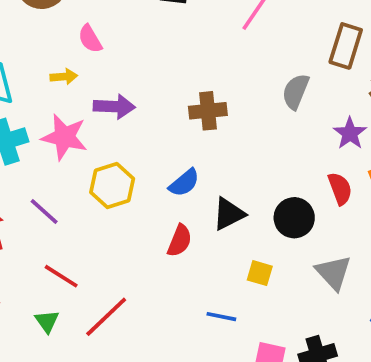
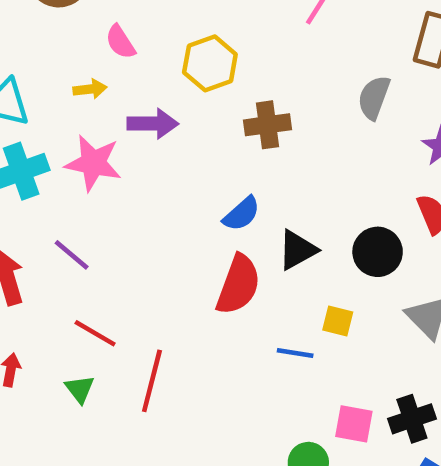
yellow hexagon: (112, 186) -> (210, 63), moved
red semicircle: (180, 241) -> (238, 285), size x1.5
red line: (106, 317) -> (152, 381), turned -30
blue line: (221, 317) -> (295, 353), moved

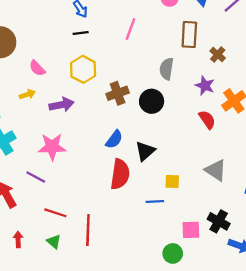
pink star: (93, 163) -> (52, 147), moved
black circle: (378, 252) -> (152, 101), moved
black cross: (412, 419) -> (219, 221), turned -30

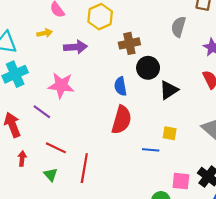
black circle: (152, 101) -> (148, 68), moved
blue semicircle: (114, 139) -> (120, 86), turned 126
black triangle: (145, 151) -> (169, 90), moved
red arrow: (18, 239) -> (22, 159), moved

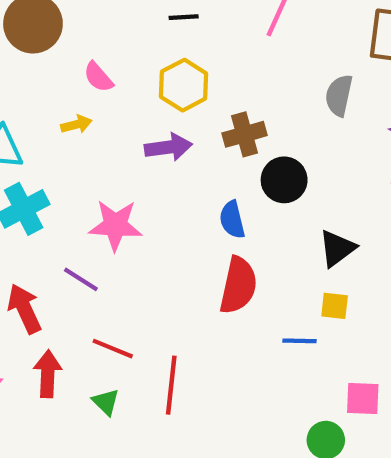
purple arrow: (75, 47) -> (168, 147), moved
black triangle: (169, 90) -> (337, 248), moved
red arrow: (22, 159) -> (48, 374), size x1.5

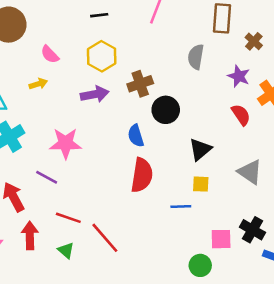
red line: (171, 385) -> (105, 238), turned -44

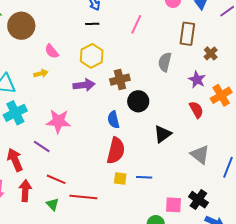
yellow square: (201, 184) -> (120, 179), moved
red line: (105, 238) -> (83, 197), turned -48

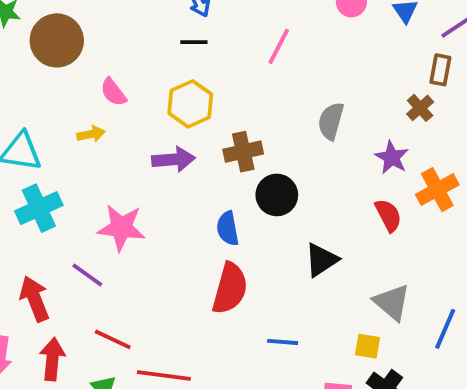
brown rectangle: (187, 34) -> (440, 70), moved, size x0.7
yellow square: (120, 179) -> (367, 346), moved

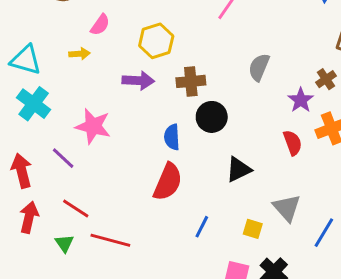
pink semicircle: (113, 92) -> (100, 25), turned -115
brown cross: (420, 108) -> (326, 79), moved
cyan cross: (39, 208) -> (34, 104), turned -36
blue line: (283, 342) -> (202, 227), turned -75
yellow square: (367, 346) -> (253, 229), moved

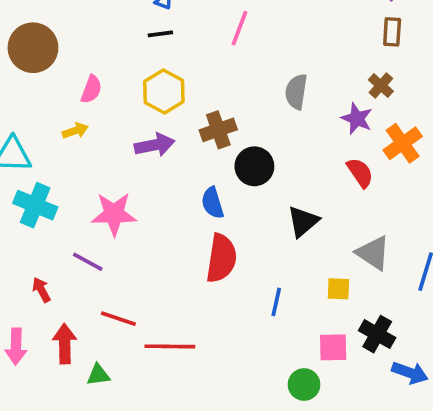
red arrow: (22, 171) -> (41, 290), size x0.6
green triangle: (64, 243) -> (98, 375), moved, turned -48

